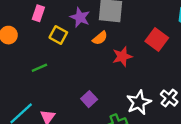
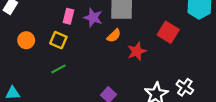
pink rectangle: (38, 13) -> (69, 16), moved
yellow square: (58, 35) -> (58, 40), moved

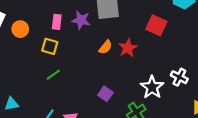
orange semicircle: (114, 36) -> (105, 47), moved
orange circle: (26, 40) -> (20, 29), moved

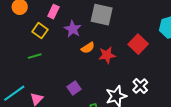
purple star: (81, 20) -> (73, 29), moved
white cross: (179, 77) -> (140, 86), moved

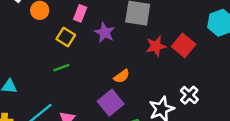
orange semicircle: (88, 48) -> (122, 76), moved
red star: (107, 55) -> (156, 46), moved
purple square: (74, 88) -> (111, 103), size x1.5

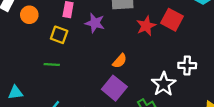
green line: (61, 68) -> (52, 64), moved, turned 35
white cross: (189, 95) -> (187, 66), turned -30

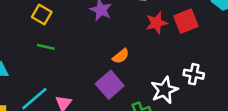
red square: (172, 20) -> (186, 21), turned 30
yellow square: (59, 35) -> (42, 15), moved

